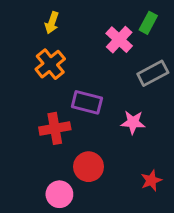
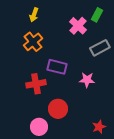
red star: (151, 180) -> (99, 127), moved

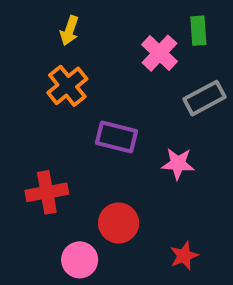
green rectangle: (97, 15) -> (198, 31), turned -32
red cross: (36, 84) -> (47, 192), moved
red star: (99, 127) -> (184, 256), moved

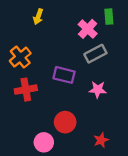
orange cross: (67, 86) -> (20, 57), moved
gray rectangle: (205, 98) -> (95, 54), moved
red cross: (47, 192) -> (26, 90), moved

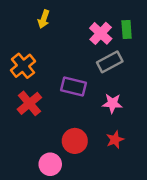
green rectangle: (109, 17) -> (127, 30), moved
red cross: (26, 90) -> (29, 103), turned -30
red star: (101, 140) -> (115, 140), moved

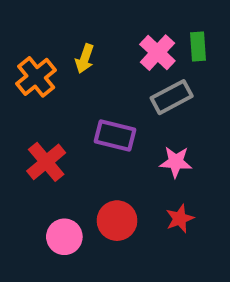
yellow arrow: (44, 19) -> (85, 59), moved
orange cross: (23, 66) -> (36, 77), moved
pink circle: (50, 164) -> (64, 237), moved

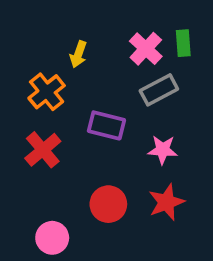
orange cross: (36, 77) -> (47, 92), moved
red star: (180, 219) -> (166, 202), size x1.4
pink circle: (64, 237) -> (52, 238), moved

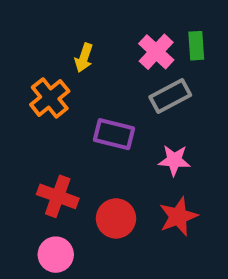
red cross: (43, 150) -> (58, 196), moved, turned -30

